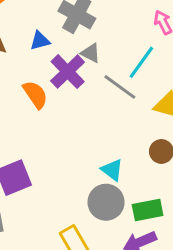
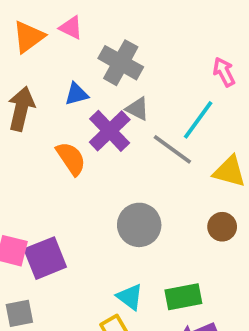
cyan triangle: (112, 170) -> (130, 297), moved
gray circle: (106, 202) -> (139, 225), moved
green rectangle: (148, 210) -> (183, 297), moved

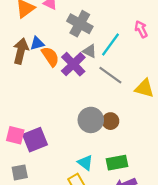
blue triangle: (76, 94) -> (37, 43), moved
cyan line: (198, 120) -> (110, 44), moved
orange semicircle: (71, 159) -> (50, 57), moved
brown circle: (222, 227) -> (110, 121), moved

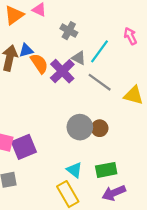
gray cross: (80, 24) -> (69, 31), size x0.7

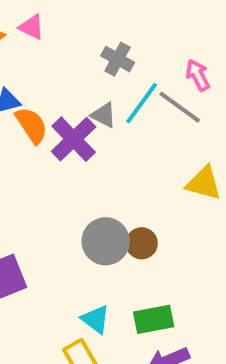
gray cross: (69, 31) -> (118, 59), moved
gray line: (100, 82) -> (180, 107), moved

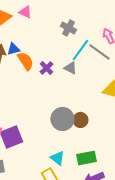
gray triangle: (104, 115) -> (70, 68), moved
purple cross: (74, 139) -> (46, 68), size x0.6

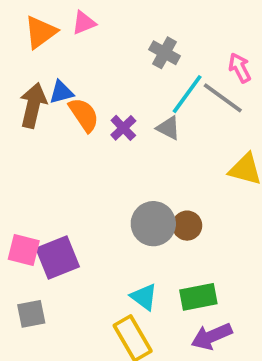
pink triangle: (25, 12) -> (84, 23), turned -48

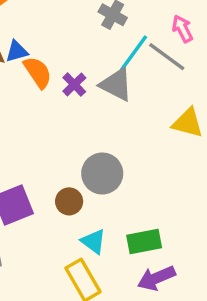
gray triangle: (168, 128) -> (116, 85), size x1.5
brown circle: (187, 226) -> (69, 201), moved

